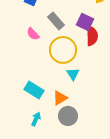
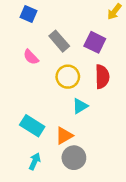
red semicircle: (92, 36) -> (102, 77), moved
yellow circle: (63, 50) -> (68, 77), size x0.7
cyan triangle: (73, 74) -> (80, 106), turned 32

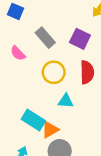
cyan triangle: (80, 106) -> (66, 101), turned 35
cyan rectangle: (32, 126) -> (33, 120), moved

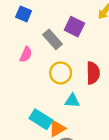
purple square: (80, 39) -> (74, 27), moved
pink semicircle: (18, 53) -> (26, 54), turned -112

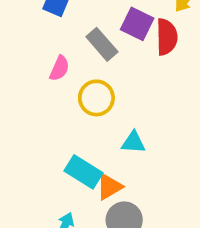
yellow circle: (61, 73) -> (96, 98), moved
red semicircle: (93, 73) -> (167, 37), moved

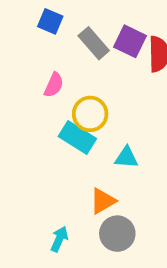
gray rectangle: (102, 44) -> (94, 43), moved
cyan rectangle: (83, 172) -> (77, 137), moved

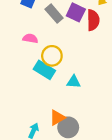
pink semicircle: (54, 85) -> (30, 38), turned -104
orange triangle: (103, 201) -> (57, 118), moved

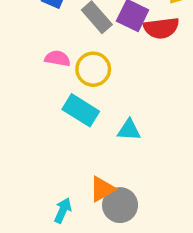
red semicircle: (93, 20) -> (161, 28), turned 84
yellow circle: (52, 56) -> (93, 69), moved

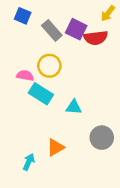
pink semicircle: (57, 58) -> (25, 75), moved
gray circle: (120, 205) -> (102, 138), moved

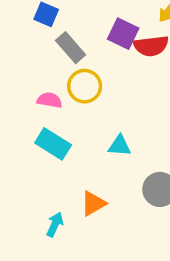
gray rectangle: (52, 30) -> (71, 48), moved
cyan rectangle: (41, 94) -> (53, 144), moved

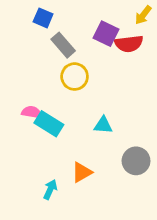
pink semicircle: (50, 100) -> (32, 112), moved

